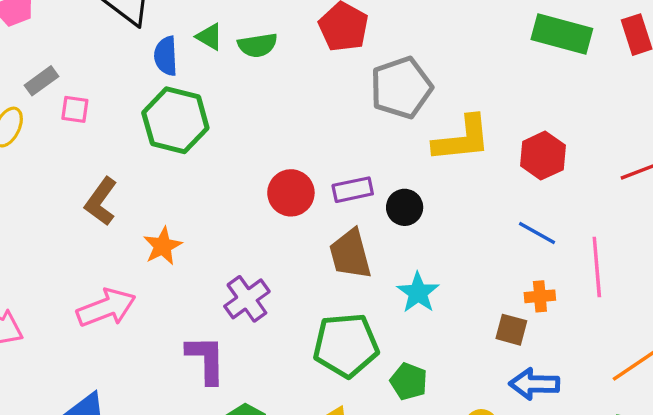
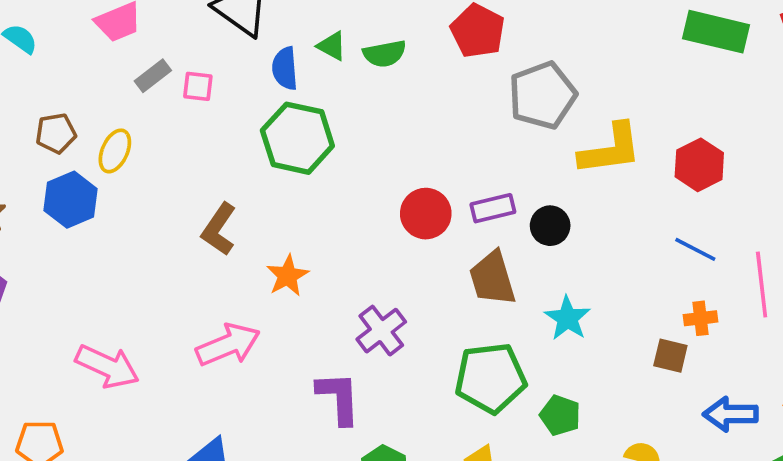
gray rectangle: (42, 81) -> (153, 76), moved
pink square: (75, 109) -> (198, 86), moved
blue arrow: (534, 384) -> (730, 414), moved

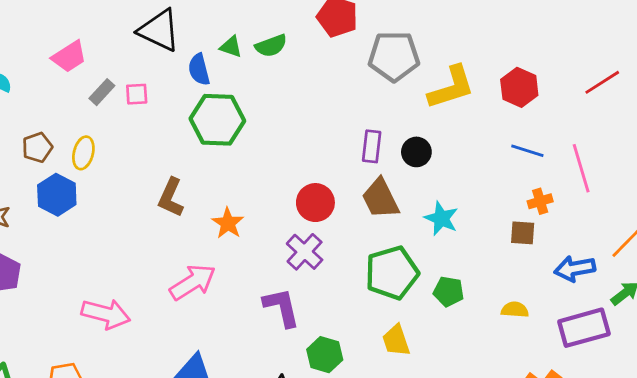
gray pentagon: (543, 95) -> (394, 56), turned 30
purple rectangle: (493, 208) -> (372, 146), turned -60
red circle: (426, 214) -> (315, 203), moved

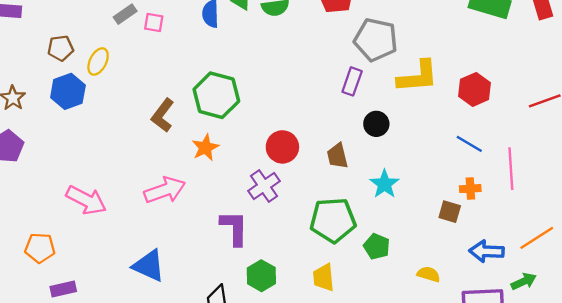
green hexagon: (217, 120) -> (216, 95), moved
purple rectangle: (372, 146) -> (352, 81), moved
brown trapezoid: (380, 199) -> (337, 156), size x0.7

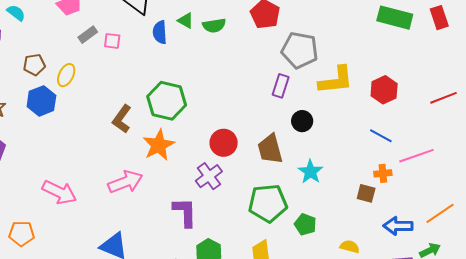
orange star: (205, 148) -> (159, 145), size x1.4
brown trapezoid: (337, 156) -> (270, 149), size x1.4
pink line: (511, 169) -> (417, 156), turned 76

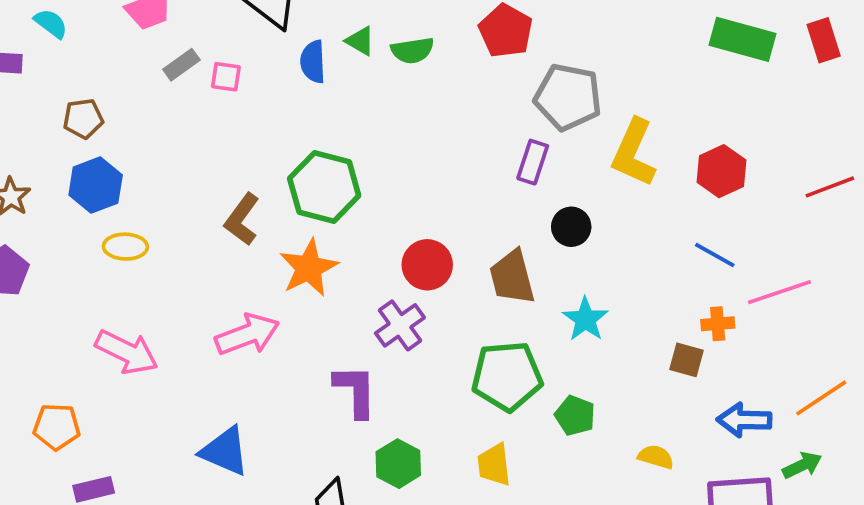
yellow ellipse: (66, 75) -> (125, 247), moved, turned 65
yellow L-shape: (336, 80) -> (634, 153), turned 120

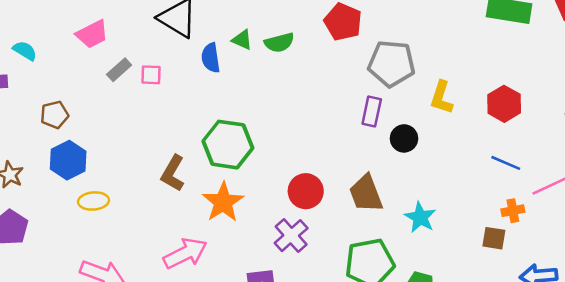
yellow L-shape: (634, 153) -> (442, 98), size x0.7
black circle: (571, 227) -> (404, 138), moved

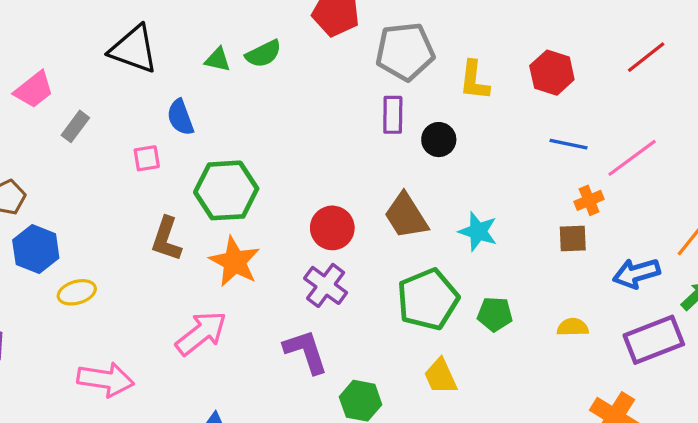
blue semicircle: (211, 58) -> (180, 117), moved
pink square: (151, 75) -> (147, 158), moved

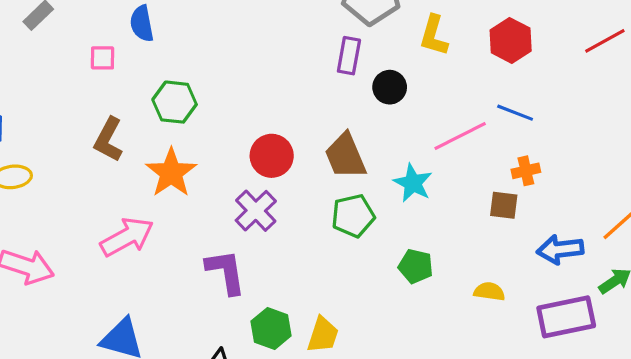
pink line: (632, 158) -> (460, 136), moved
green hexagon: (226, 190) -> (175, 102), size x0.7
green pentagon: (428, 299) -> (353, 216), moved, size x0.7
yellow trapezoid: (440, 376) -> (323, 335), moved, turned -147

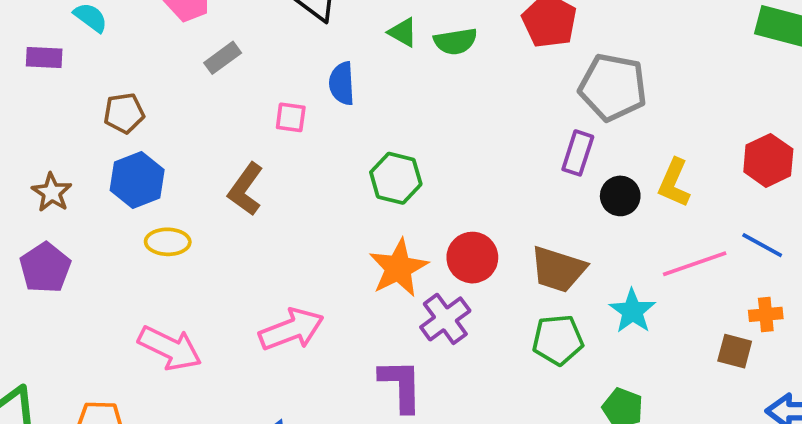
yellow L-shape: (434, 36) -> (674, 183), moved
green hexagon: (175, 102) -> (396, 178), moved
brown L-shape: (108, 140) -> (246, 189), moved
brown trapezoid: (345, 156) -> (558, 269), turned -57
orange star: (171, 173) -> (398, 268), moved

